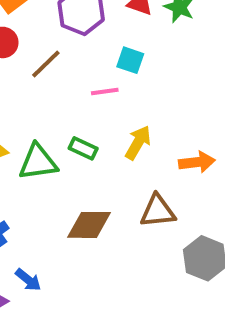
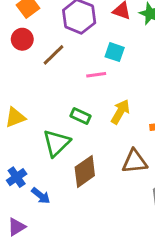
green triangle: (38, 162) -> (56, 143), moved, turned -36
brown diamond: (89, 225) -> (85, 171), turned -36
blue arrow: (28, 280) -> (41, 196), moved

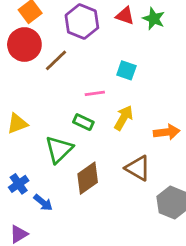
red circle: (22, 39) -> (24, 45), size x1.5
cyan square: (115, 52) -> (126, 70), moved
pink line: (96, 75) -> (95, 93), moved
brown triangle: (135, 161) -> (138, 168), turned 36

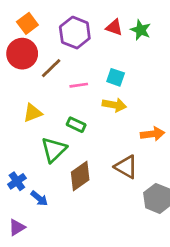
pink line: (95, 93) -> (79, 85), moved
yellow arrow: (124, 118) -> (114, 105), moved, turned 70
yellow triangle: (17, 124) -> (33, 113), moved

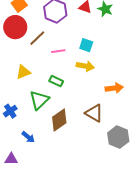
blue cross: (17, 181) -> (10, 111), moved
purple triangle: (17, 227) -> (11, 159), turned 32

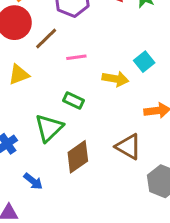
cyan square: (86, 45) -> (144, 62), moved, turned 32
yellow triangle: (23, 72) -> (19, 75), moved

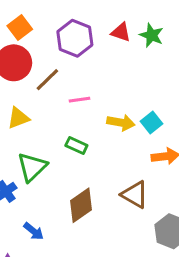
cyan square: (144, 62) -> (151, 123), moved
green triangle: (49, 128) -> (32, 167), moved

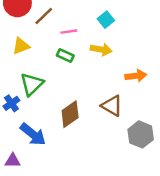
cyan square: (151, 123) -> (106, 20), moved
green rectangle: (76, 145) -> (65, 55), moved
blue arrow: (34, 231) -> (33, 134), size x1.6

